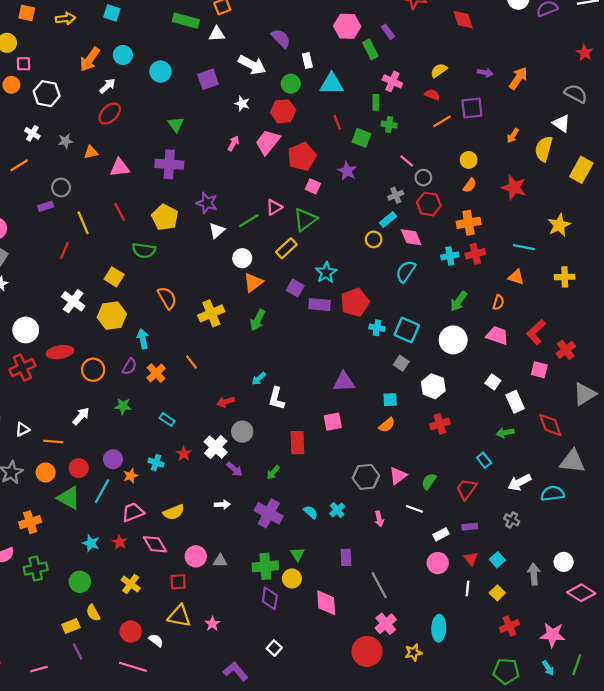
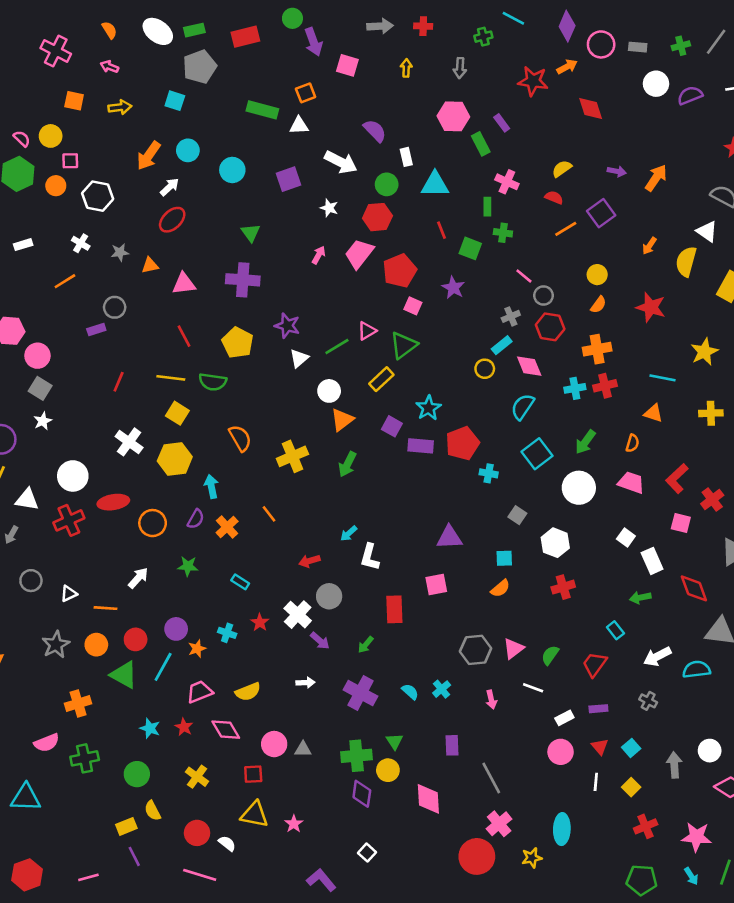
purple square: (472, 108) -> (601, 213), turned -30
yellow line: (83, 223) -> (171, 378), moved, turned -60
cyan square: (407, 330) -> (537, 454), moved, turned 30

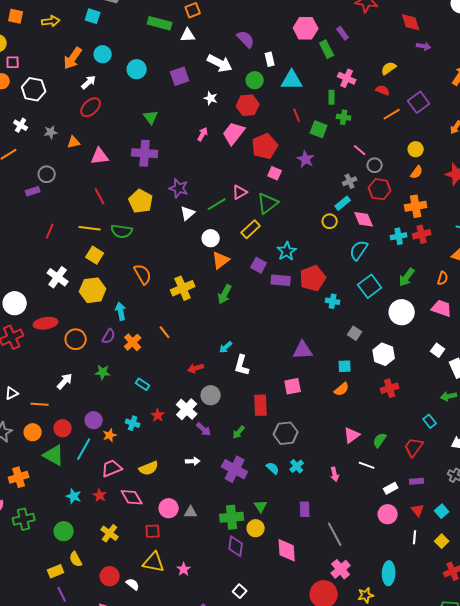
purple arrow: (617, 171) -> (424, 46), moved
gray hexagon: (476, 650) -> (286, 433), moved

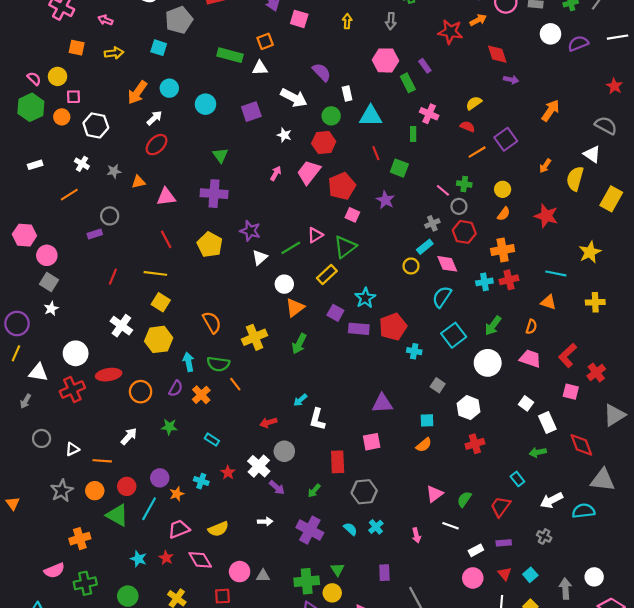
green cross: (344, 117) -> (464, 184), moved
green semicircle: (122, 231) -> (218, 364), moved

